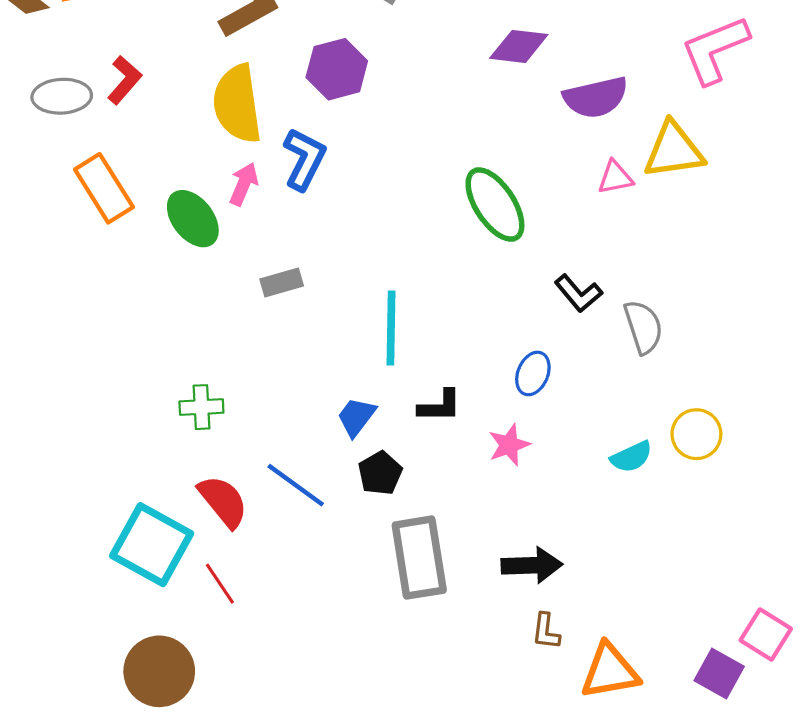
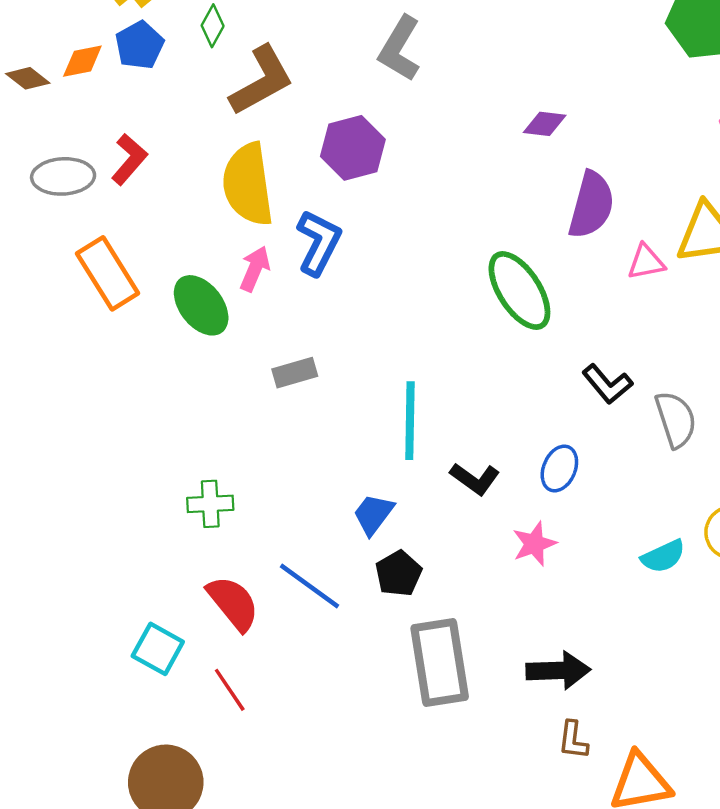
purple diamond: (519, 46) -> (545, 124), size x0.7
purple semicircle: (596, 97) -> (591, 205), moved, turned -62
black L-shape: (440, 406) -> (475, 479), moved, turned 36
cyan square: (152, 545) -> (158, 649), size x0.6

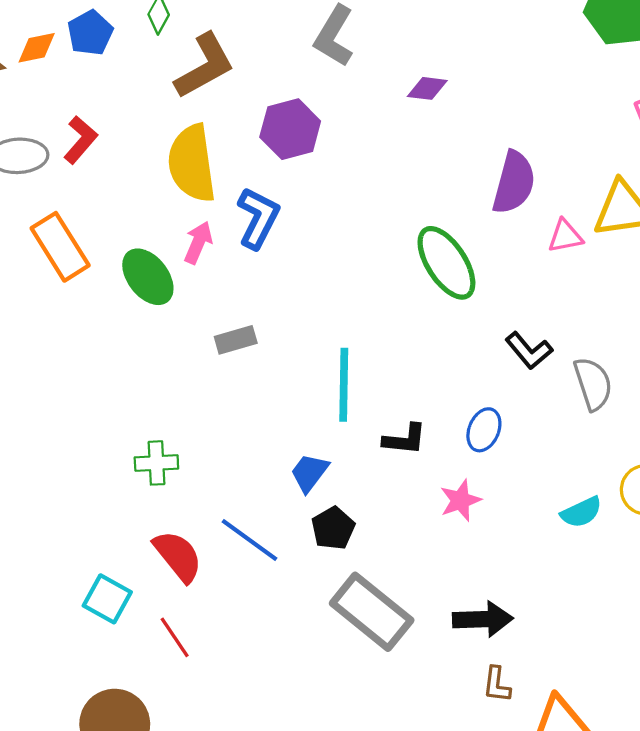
purple diamond: (545, 124) -> (427, 88), moved
black L-shape: (475, 479) -> (405, 439), turned -30
gray rectangle: (440, 662) -> (372, 612), turned -42

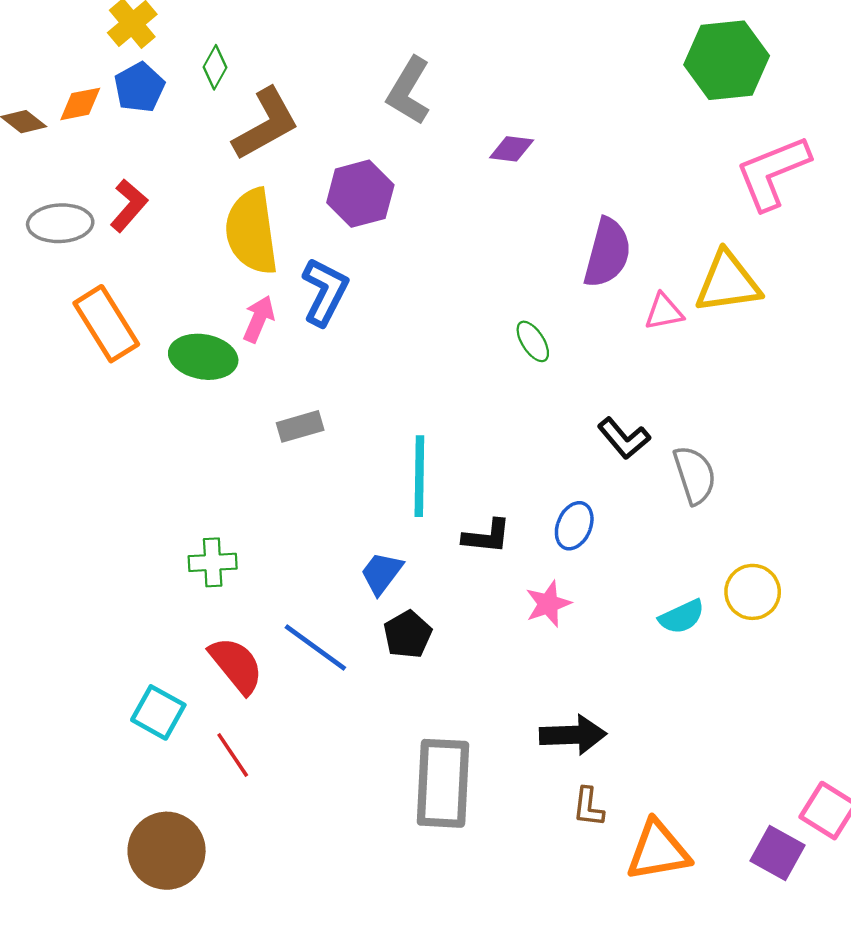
green ellipse: (446, 263) -> (533, 341), size x0.5
green ellipse: (148, 277) -> (203, 357), turned -42
gray rectangle: (372, 612) -> (443, 783), moved, turned 54

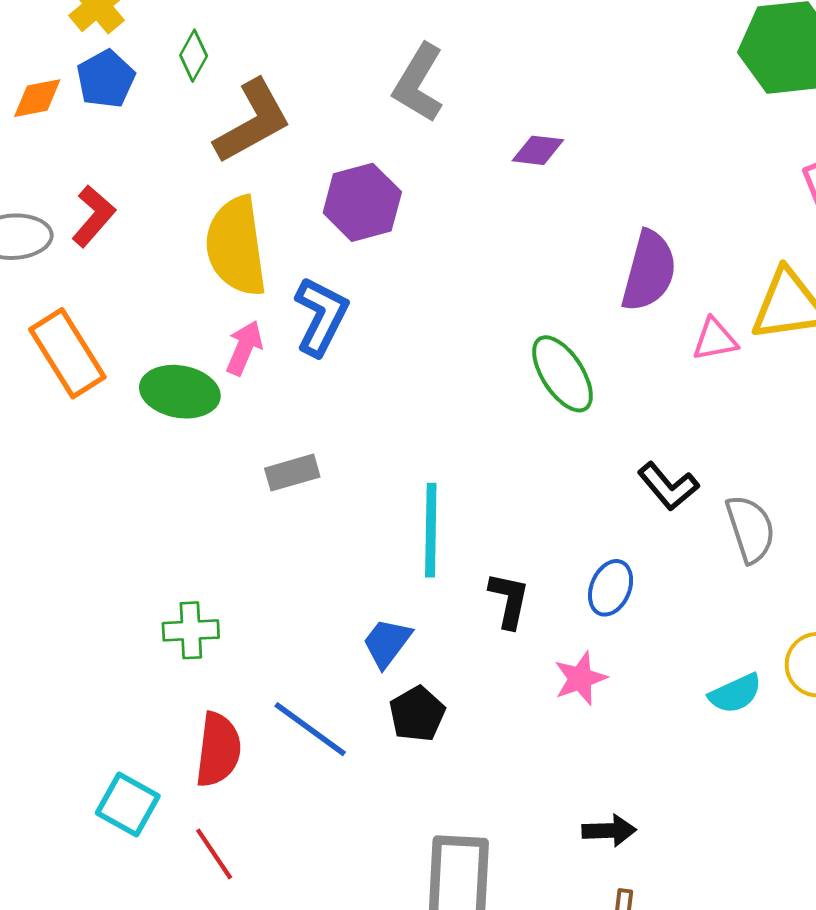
green ellipse: (533, 341) -> (563, 374), size x1.6
black L-shape: (487, 536) -> (509, 600), turned -84
red semicircle: (236, 665) -> (218, 750), turned 46
black arrow: (573, 735) -> (609, 831), size x0.7

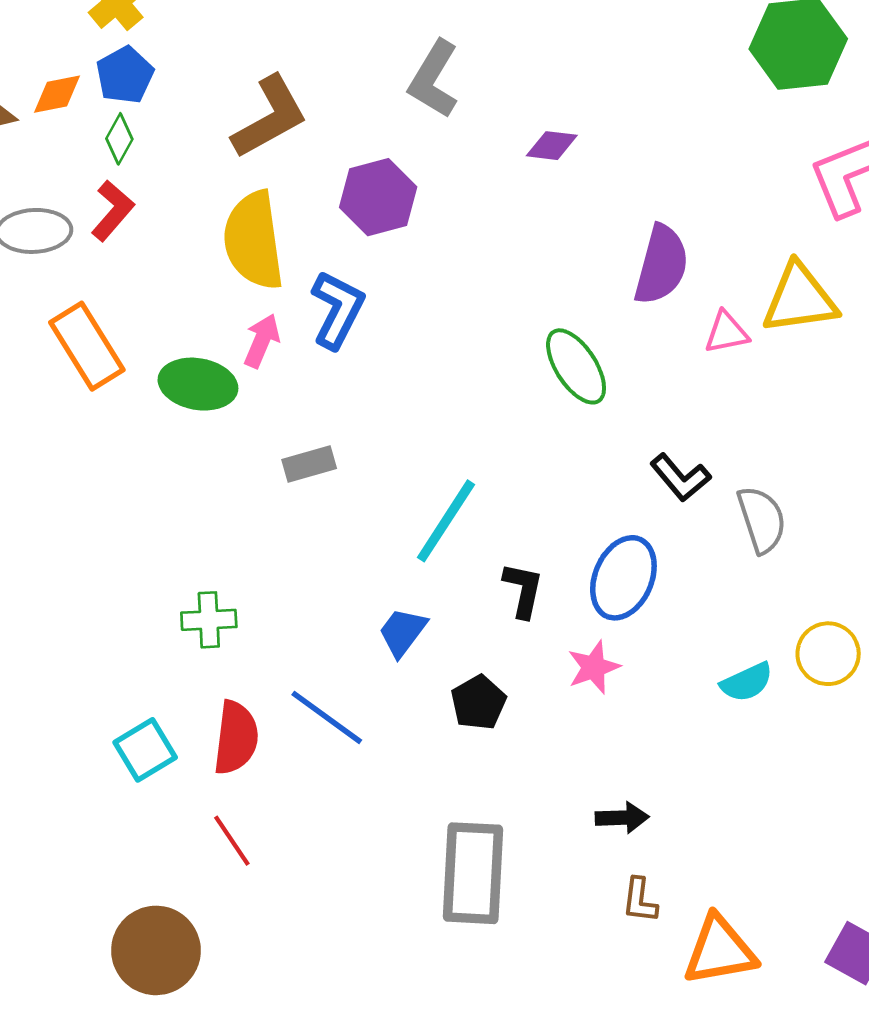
green diamond: (194, 56) -> (119, 139), moved
cyan line: (431, 530) -> (446, 521), turned 32
blue ellipse: (611, 588) -> (623, 578), size x1.5
black pentagon: (417, 714) -> (478, 702), moved
cyan square: (128, 805) -> (145, 750), moved, turned 30

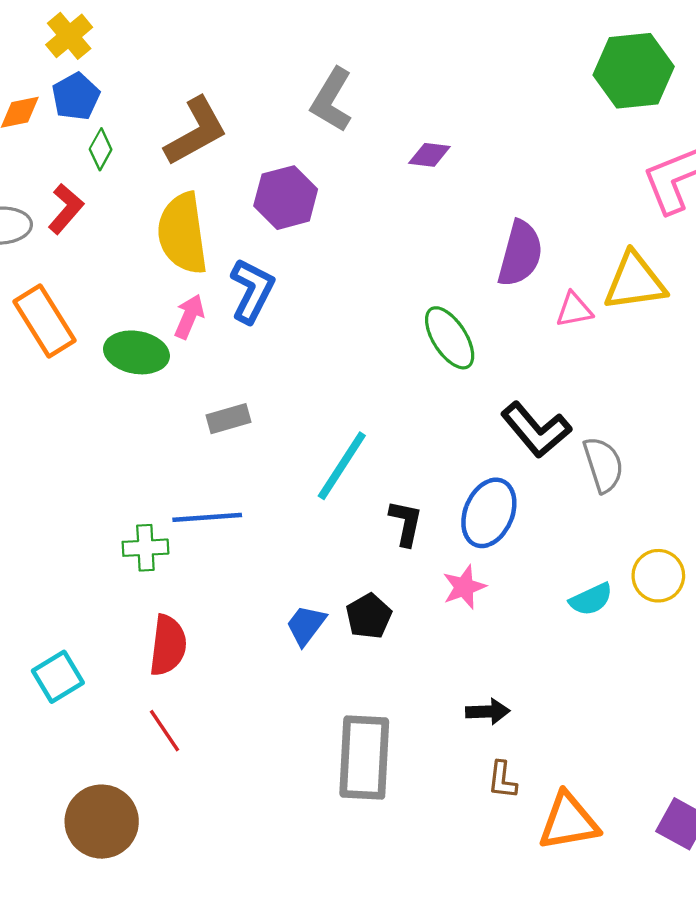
green diamond: (119, 139) -> (101, 149), moved
black L-shape: (680, 478) -> (536, 430), size x1.4
blue trapezoid: (403, 632) -> (306, 625), moved
blue line: (327, 717) -> (207, 517), moved, turned -40
cyan square: (145, 750) -> (58, 677), moved

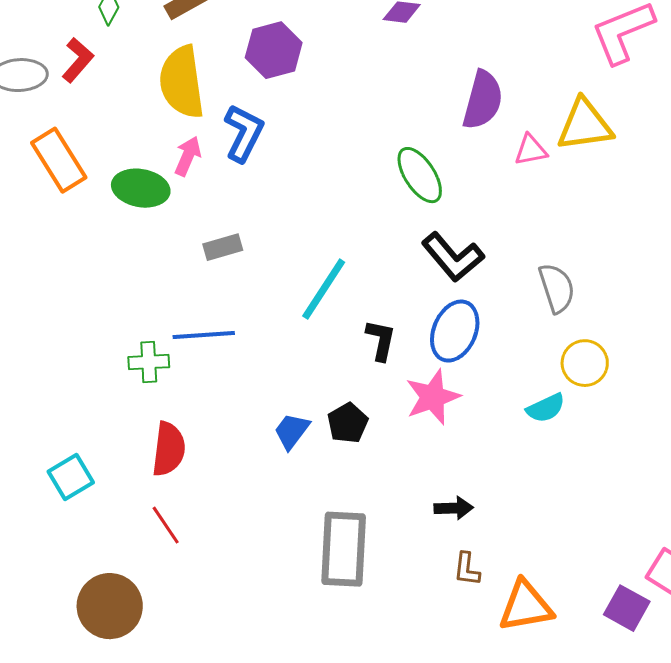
black L-shape: (536, 430) -> (453, 257), moved
yellow circle: (658, 576) -> (585, 363), moved
pink star: (464, 587) -> (433, 397), size x1.4

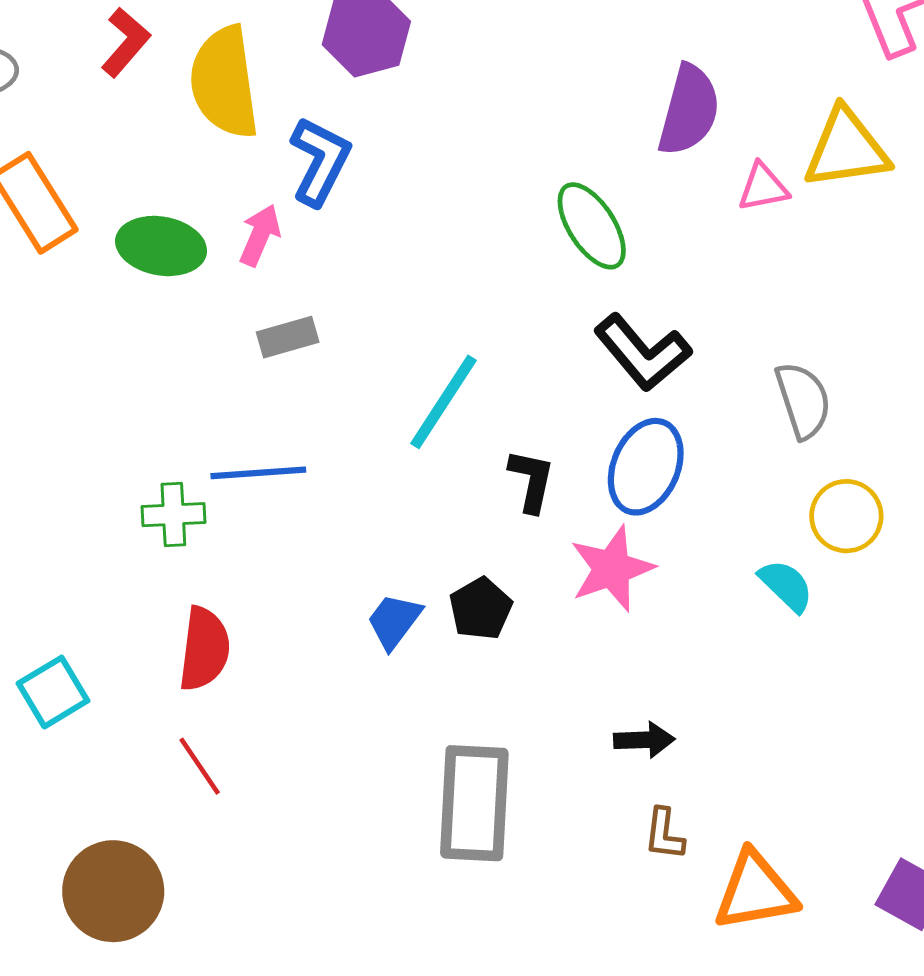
red L-shape: (78, 60) -> (126, 42), moved
pink arrow: (188, 156) -> (260, 235), moved
cyan semicircle: (546, 408) -> (786, 586), turned -111

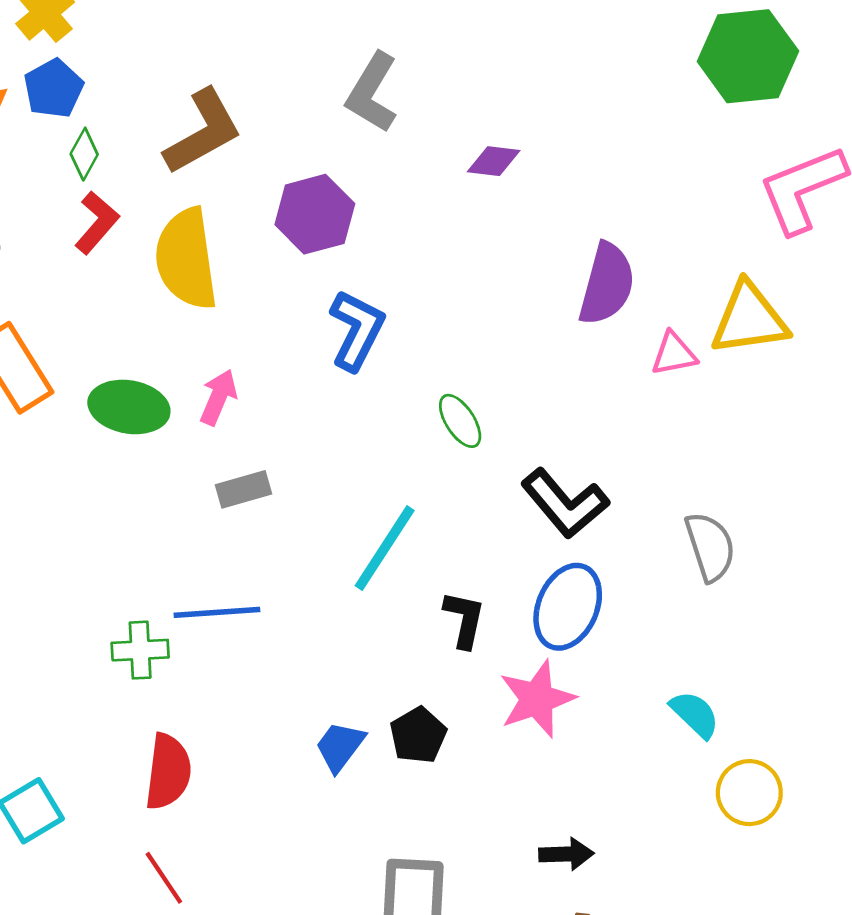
blue L-shape: (320, 161) -> (357, 330), moved
green ellipse: (592, 226) -> (460, 421), moved, size x0.7
yellow circle: (846, 516) -> (749, 793), moved

